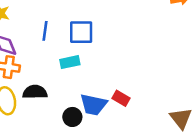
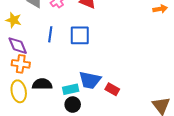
cyan rectangle: (70, 62) -> (71, 89), moved
blue trapezoid: (94, 105) -> (90, 80), moved

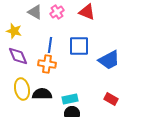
orange cross: (21, 64) -> (47, 64), moved
blue trapezoid: (90, 80) -> (109, 60), moved, turned -40
yellow ellipse: (19, 91) -> (22, 89), moved

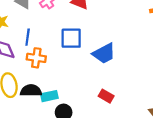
blue line: (50, 45) -> (28, 37), moved
cyan rectangle: (70, 99) -> (49, 96), moved

